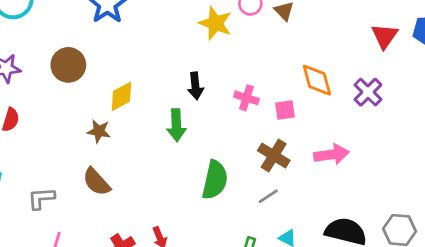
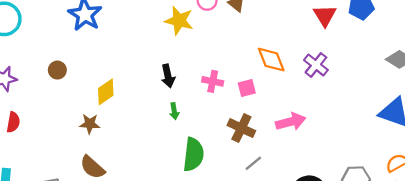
brown circle: (68, 65) -> (57, 70), size x0.6
green arrow: (176, 125) -> (174, 111), moved, size x0.6
gray line: (268, 196) -> (253, 163), moved

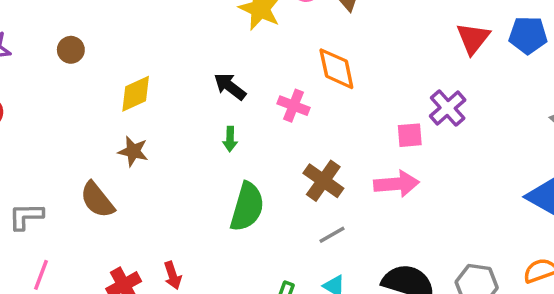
orange diamond: (271, 60) -> (336, 69), moved
black arrow: (168, 76) -> (230, 86), turned 130
pink square: (247, 88) -> (410, 135), moved
brown star: (90, 124) -> (133, 151), moved

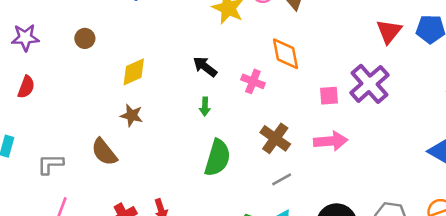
purple cross: (448, 108) -> (369, 84), size x1.4
pink square: (410, 135) -> (329, 96), moved

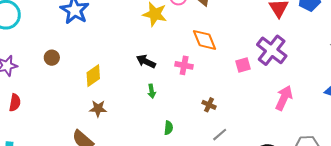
brown cross: (275, 138) -> (209, 105), size x0.6
pink arrow: (331, 141) -> (284, 98), moved, turned -50
green semicircle: (217, 158) -> (169, 128), size x0.5

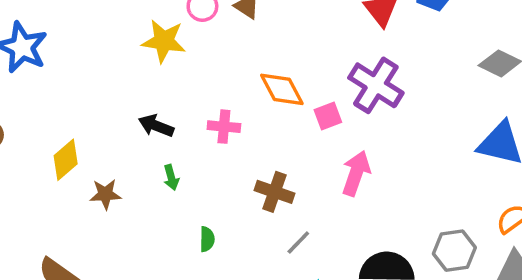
orange diamond: (204, 40) -> (282, 89), moved
pink arrow: (284, 98) -> (356, 173), moved
brown cross: (209, 105) -> (274, 192), size x1.5
brown star: (98, 109) -> (105, 194), moved

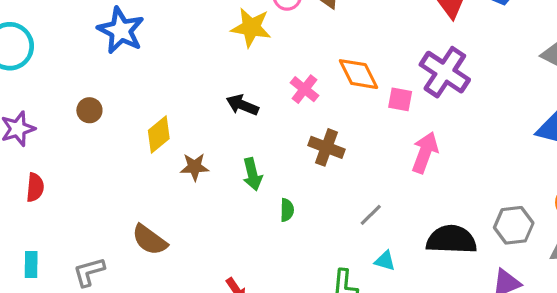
pink square: (328, 116) -> (400, 99), turned 30
pink cross: (224, 127) -> (304, 89), moved, turned 32
green arrow: (171, 177) -> (252, 174), moved, size x1.4
brown cross: (274, 192) -> (327, 147), moved

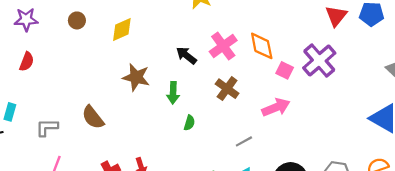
pink cross: (304, 89) -> (223, 46), size x1.4
black arrow: (242, 105) -> (186, 55), moved
yellow diamond: (159, 134) -> (122, 29), moved
pink arrow: (425, 152) -> (276, 107), moved, turned 32
brown star: (195, 167) -> (136, 77), size x1.4

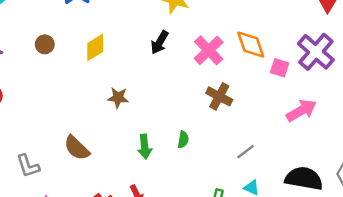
black arrow: (186, 55) -> (160, 42), moved, turned -90
brown star: (136, 77) -> (118, 98), size x0.7
green arrow: (173, 93) -> (145, 147), moved
pink arrow: (276, 107) -> (301, 111), moved
gray L-shape: (47, 127) -> (28, 166), turned -100

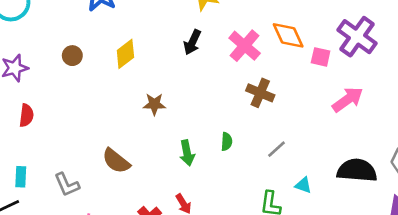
gray line: (246, 152) -> (276, 149), moved

